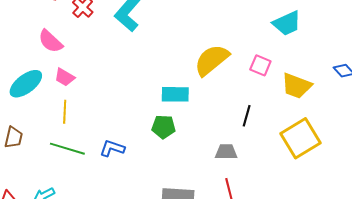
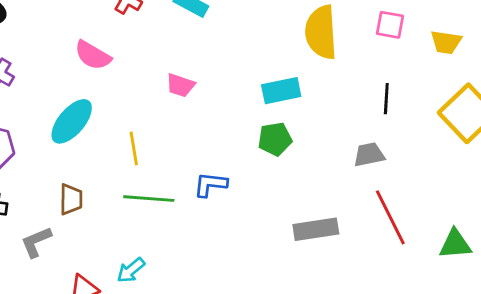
yellow semicircle: (212, 60) -> (321, 32), turned -42
pink trapezoid: (65, 77) -> (180, 85), moved
yellow trapezoid: (296, 86) -> (446, 42), size x0.7

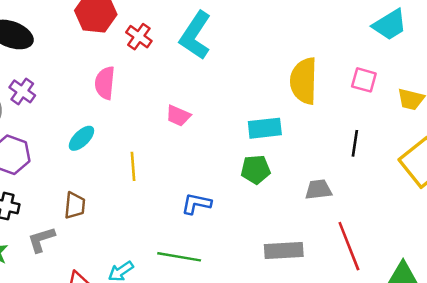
pink semicircle: (93, 55) -> (105, 83), turned 60
cyan ellipse: (72, 121) -> (81, 138), size x0.7
gray trapezoid: (369, 155) -> (318, 190), moved
green line: (149, 199) -> (179, 257), moved

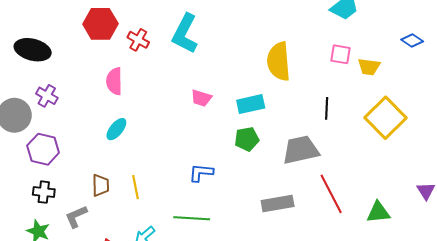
pink square: (364, 80) -> (340, 54), moved
pink trapezoid: (178, 116) -> (201, 98), moved
cyan ellipse: (81, 138) -> (116, 129), moved
yellow line: (133, 166) -> (135, 187), moved
gray trapezoid: (318, 190) -> (301, 150), size x1.6

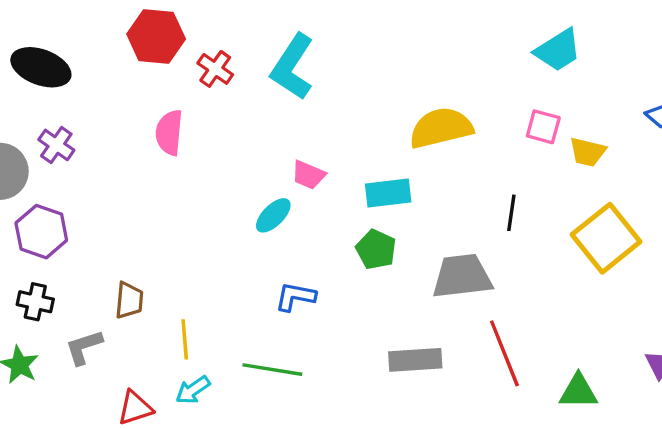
yellow semicircle: (279, 61) -> (441, 128), turned 75
cyan ellipse: (116, 129) -> (273, 215), moved
green pentagon: (247, 139) -> (376, 249), turned 30
yellow line: (135, 187) -> (185, 339), moved

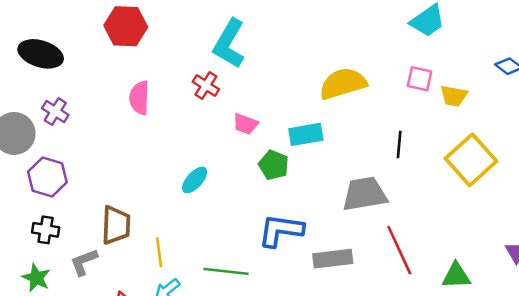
red cross: (215, 69) -> (206, 86), moved
cyan ellipse: (273, 215) -> (195, 180), moved
green pentagon: (376, 249) -> (274, 165), moved
blue L-shape: (295, 297) -> (281, 230), moved, size x1.5
brown trapezoid: (129, 300) -> (116, 225), size x1.4

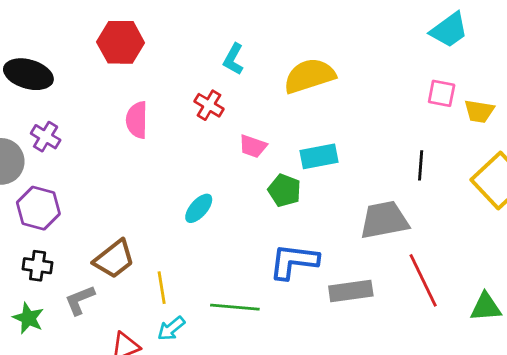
cyan L-shape: (229, 44) -> (234, 59), size x0.6
yellow semicircle: (343, 84) -> (309, 76), moved
brown trapezoid: (116, 225) -> (114, 259), turned 51

